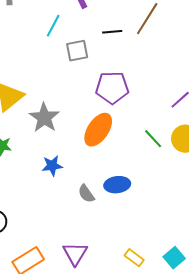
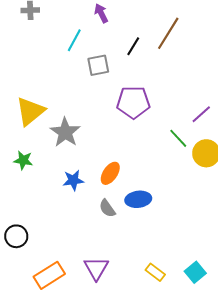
black line: (112, 32) -> (133, 46), turned -54
orange ellipse: (98, 130) -> (110, 173), moved, size x0.7
green line: (153, 139) -> (178, 138), moved

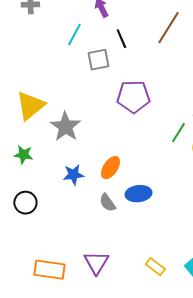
black line: (133, 46) -> (121, 39), moved, turned -54
green line: (178, 138) -> (178, 133), turned 75
black circle: (16, 236) -> (25, 203), moved
orange rectangle: (49, 275) -> (49, 270), turned 40

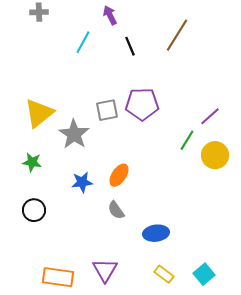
gray square: (98, 60) -> (107, 110), moved
blue ellipse: (138, 194) -> (156, 233), moved

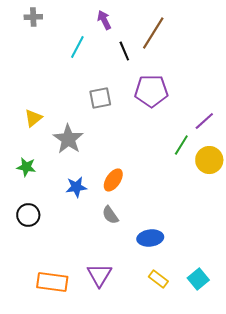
brown line: (177, 35) -> (153, 33), moved
purple pentagon: (142, 104) -> (151, 91), moved
gray square: (107, 110) -> (100, 98), moved
yellow triangle: (39, 113) -> (33, 118), size x0.6

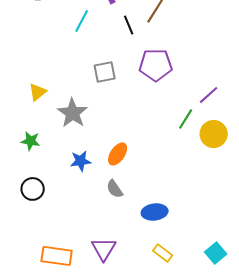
cyan square: (198, 279) -> (216, 253), moved

